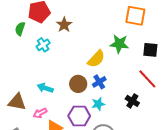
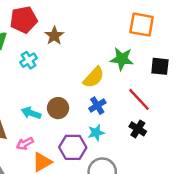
red line: (147, 79) -> (139, 99), moved
brown circle: (78, 84) -> (58, 108), moved

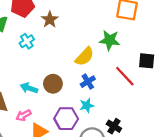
black square: (160, 66) -> (147, 61), moved
black cross: (138, 129) -> (114, 126), moved

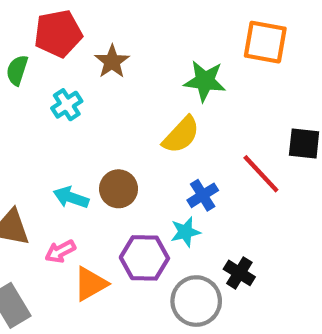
green star: (110, 40) -> (205, 81), moved
blue cross: (88, 82) -> (203, 195), moved

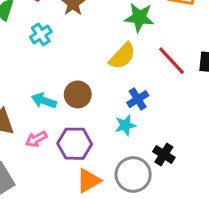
red line: (261, 174) -> (172, 61), moved
purple hexagon: (144, 258) -> (75, 144), moved
orange triangle: (90, 284) -> (88, 181), moved

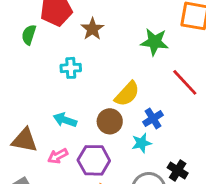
cyan cross: (41, 34) -> (71, 68), moved, turned 30
yellow semicircle: (122, 56) -> (127, 94), moved
brown circle: (78, 94) -> (110, 121), moved

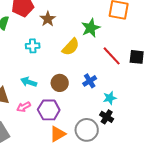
green star: (155, 42) -> (91, 28), turned -30
yellow semicircle: (127, 94) -> (71, 47), moved
cyan star: (142, 143) -> (110, 98), moved

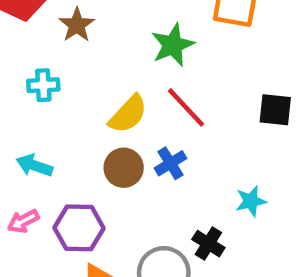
yellow semicircle: (71, 47) -> (128, 114), moved
red line: (112, 56) -> (186, 107), moved
brown circle: (60, 83) -> (124, 168), moved
cyan star: (110, 98) -> (251, 201), moved

